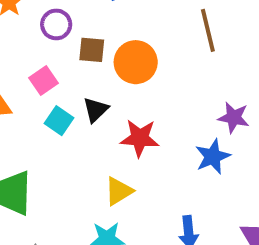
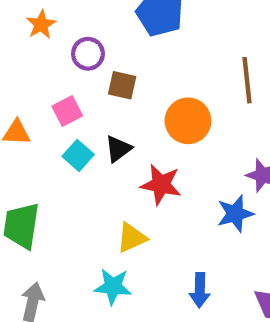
orange circle: (136, 62) -> (188, 121), moved

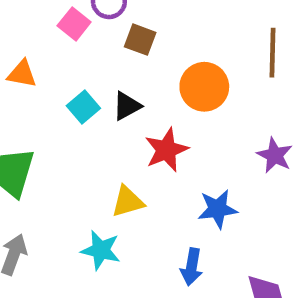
pink square: (67, 111) -> (74, 24), moved, turned -32
red star: (161, 185) -> (166, 150), turned 30
blue star: (235, 214) -> (218, 209), moved

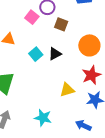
red star: (166, 150) -> (91, 75), moved
yellow triangle: (128, 202) -> (67, 90), moved
blue arrow: (192, 267) -> (83, 125), turned 105

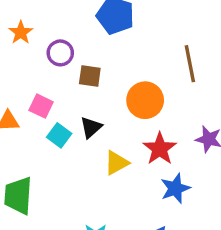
pink square: (32, 17) -> (41, 106), moved
yellow triangle: (67, 90) -> (116, 163), moved

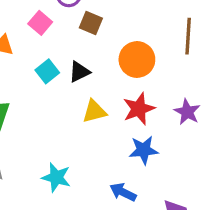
pink square: (41, 106) -> (40, 23), moved

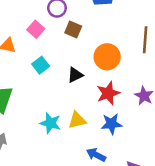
black triangle: (79, 72) -> (75, 75), moved
yellow triangle: (94, 111) -> (77, 120), moved
cyan star: (56, 177) -> (50, 123), moved

